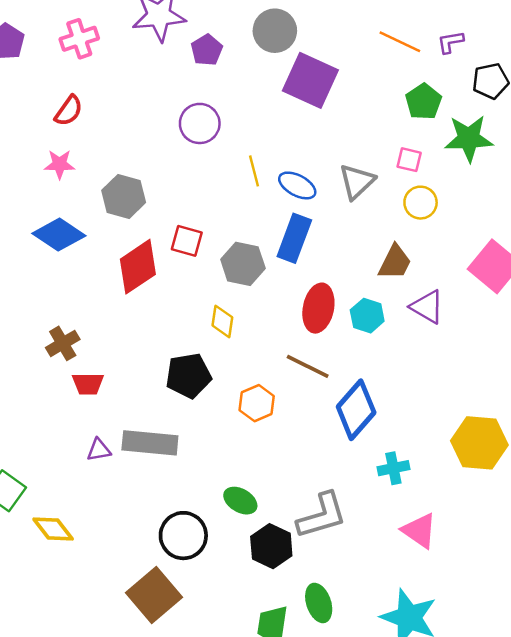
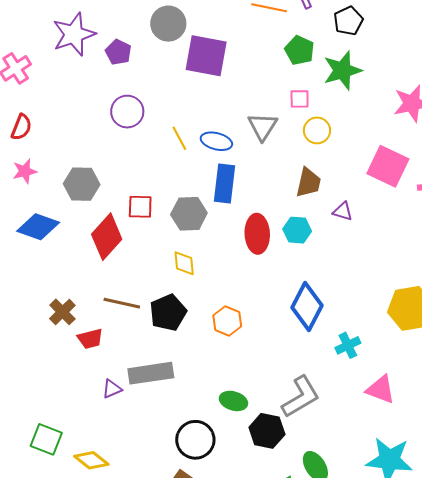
purple triangle: (427, 307) -> (343, 211), size x0.7
brown line: (308, 366) -> (122, 303), moved

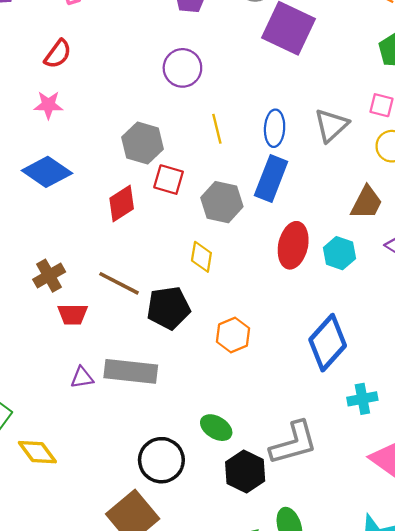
yellow line: (179, 138) -> (217, 129), moved
blue ellipse: (216, 141) -> (275, 128), turned 64
gray hexagon: (82, 184) -> (143, 143), moved
red diamond: (107, 237) -> (122, 203), size x0.7

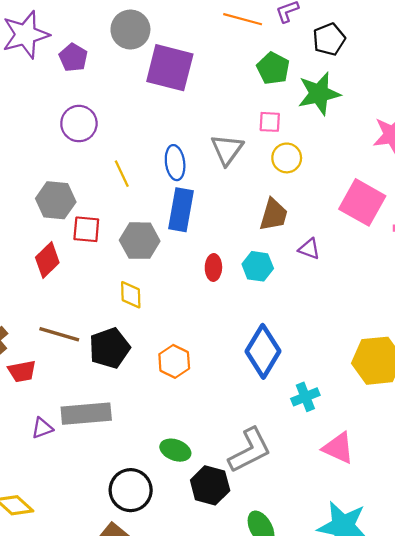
red ellipse: (293, 245) -> (213, 267), size x0.6

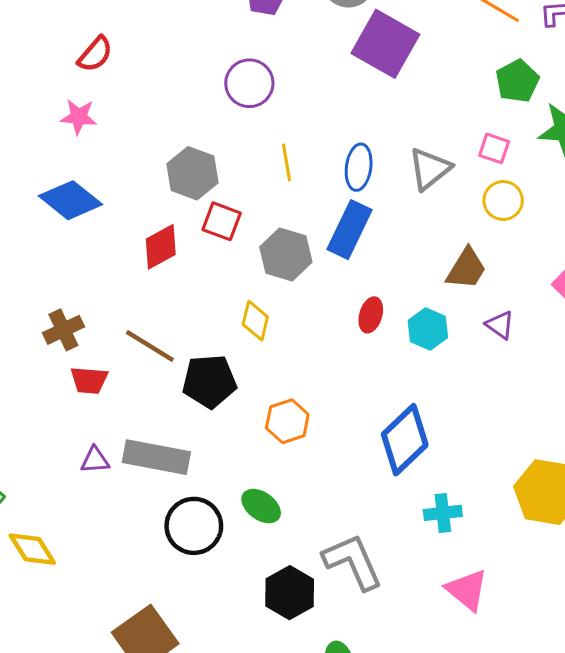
green ellipse: (175, 450) -> (261, 506), moved
gray L-shape: (250, 450) -> (353, 562), turned -102
black circle: (131, 490) -> (194, 526), moved

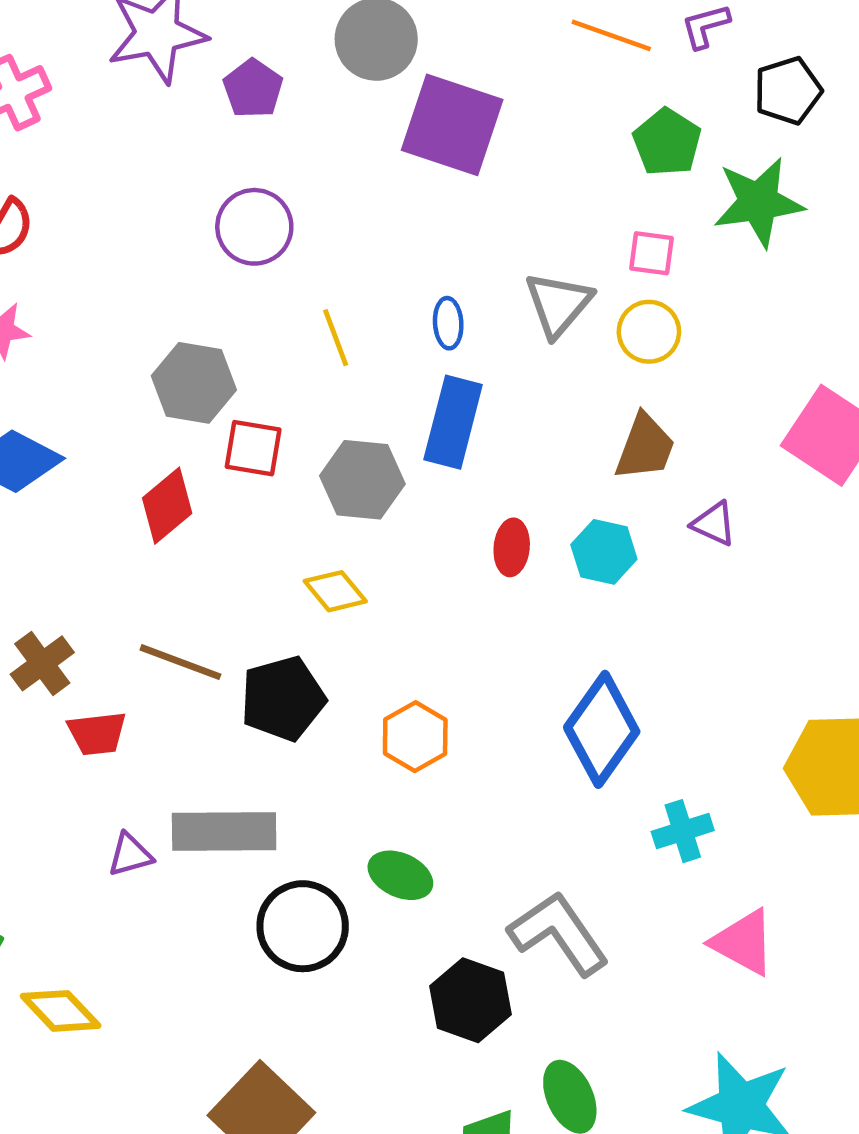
blue ellipse: (359, 167) -> (448, 323), size x0.7
yellow circle: (503, 201) -> (649, 332), moved
yellow diamond: (255, 321) -> (335, 591), turned -42

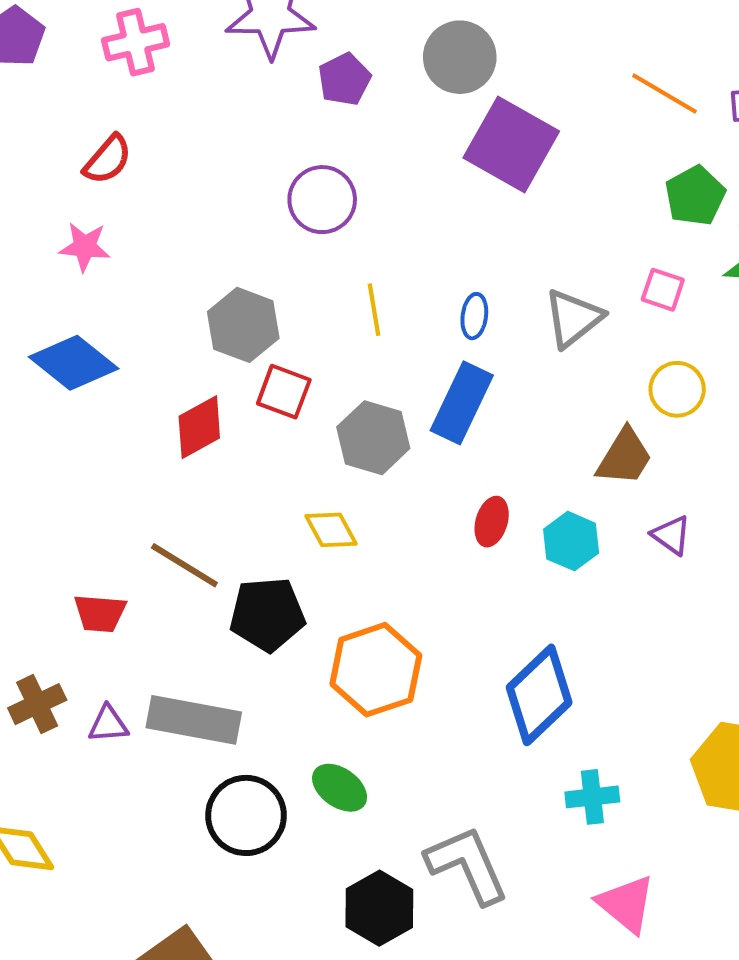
yellow circle: (649, 332) -> (677, 389), moved
brown cross: (42, 663) -> (37, 704), moved
orange hexagon: (415, 737) -> (376, 670), size x1.5

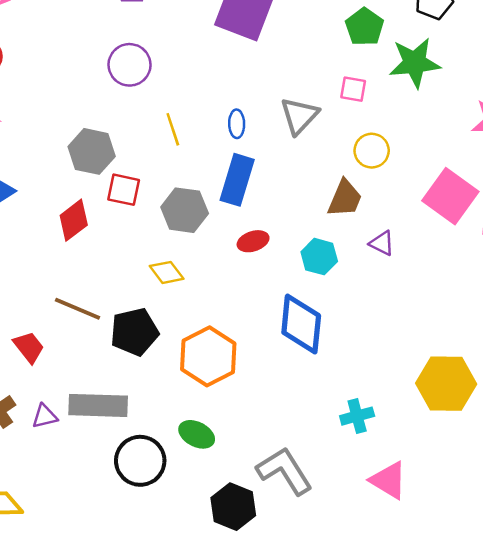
red ellipse: (492, 522) -> (253, 241), moved, turned 64
red trapezoid: (100, 613) -> (29, 347), turned -124
blue diamond: (539, 695) -> (301, 324), moved, turned -32

